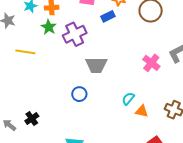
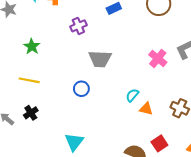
green star: (49, 27) -> (32, 47), moved
purple cross: (75, 34) -> (78, 26), size x0.7
yellow line: (25, 52) -> (29, 80), moved

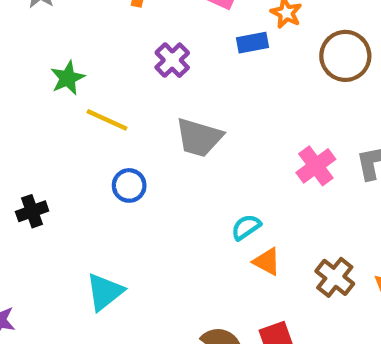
purple cross: (78, 26) -> (172, 60), turned -35
yellow line: (29, 80) -> (107, 120), moved
blue circle: (81, 89) -> (129, 185), moved

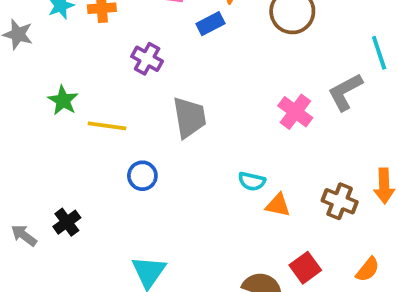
gray trapezoid: (199, 138) -> (189, 117), turned -99
cyan semicircle: (246, 227) -> (252, 181), turned -116

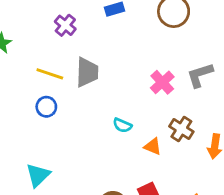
yellow line: (107, 126) -> (50, 74), moved
brown cross: (340, 201) -> (181, 129), moved
orange triangle: (278, 205) -> (153, 146), moved

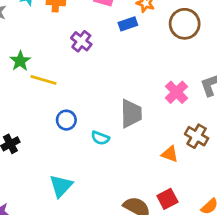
gray trapezoid: (87, 72) -> (131, 114), moved
yellow line: (50, 74) -> (43, 80), moved
cyan semicircle: (122, 125) -> (100, 138), moved

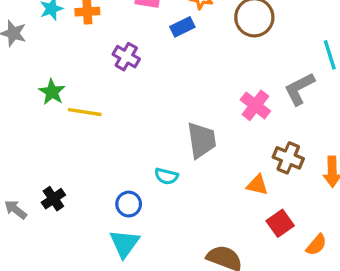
blue circle: (66, 120) -> (129, 204), moved
red square: (167, 199) -> (280, 223), moved

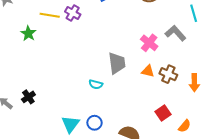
gray L-shape: (299, 89) -> (175, 33), turned 75
yellow line: (85, 112) -> (50, 15), moved
orange triangle: (257, 185) -> (148, 71), moved
blue circle: (129, 204) -> (94, 123), moved

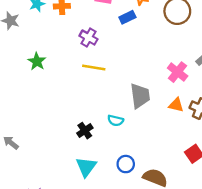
yellow line: (50, 15) -> (94, 67), moved
black cross: (28, 97) -> (85, 131), moved
blue circle: (94, 123) -> (126, 164), moved

